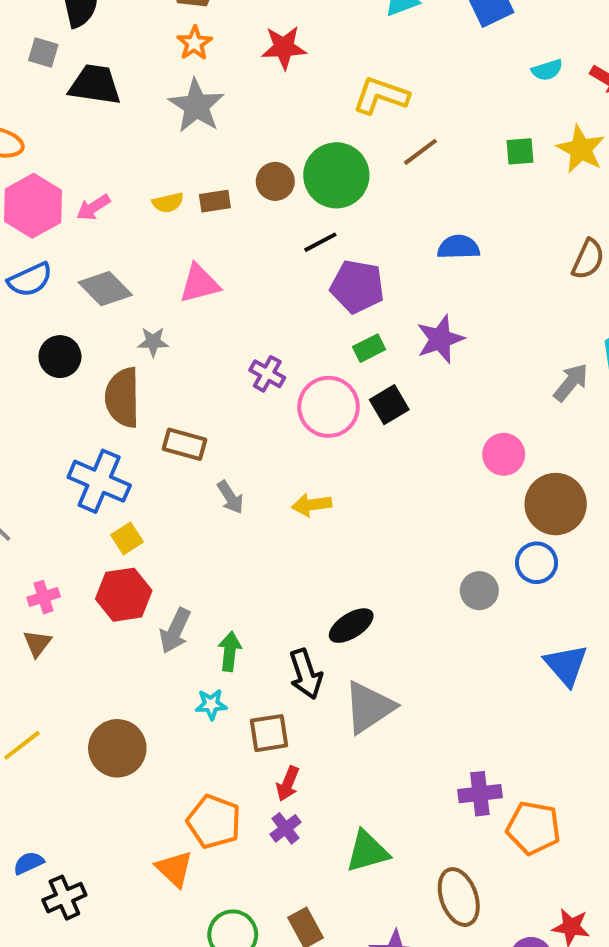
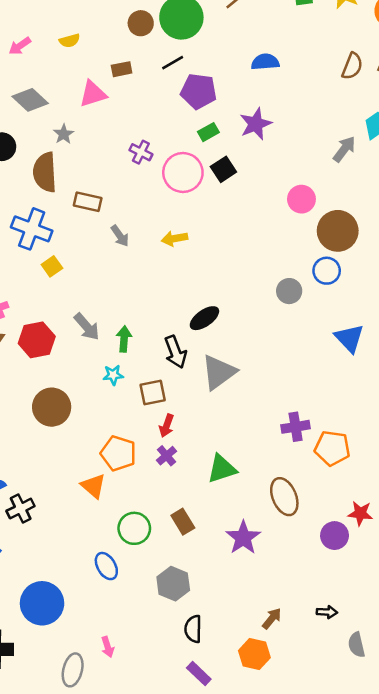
brown rectangle: (215, 201) -> (122, 69), moved
gray star: (153, 342) -> (64, 134), turned -30
red hexagon: (124, 595) -> (37, 340), moved
gray arrow: (175, 631) -> (87, 327), turned -64

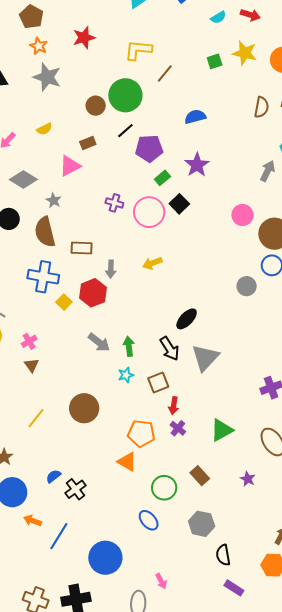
gray arrow: (120, 236) -> (111, 269), turned 48
red hexagon: (37, 340) -> (93, 293), moved
purple star: (243, 538) -> (248, 479), size x0.6

